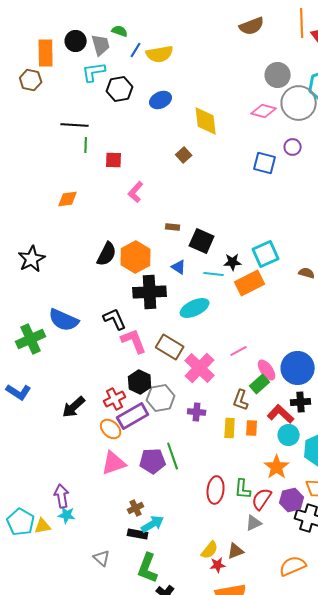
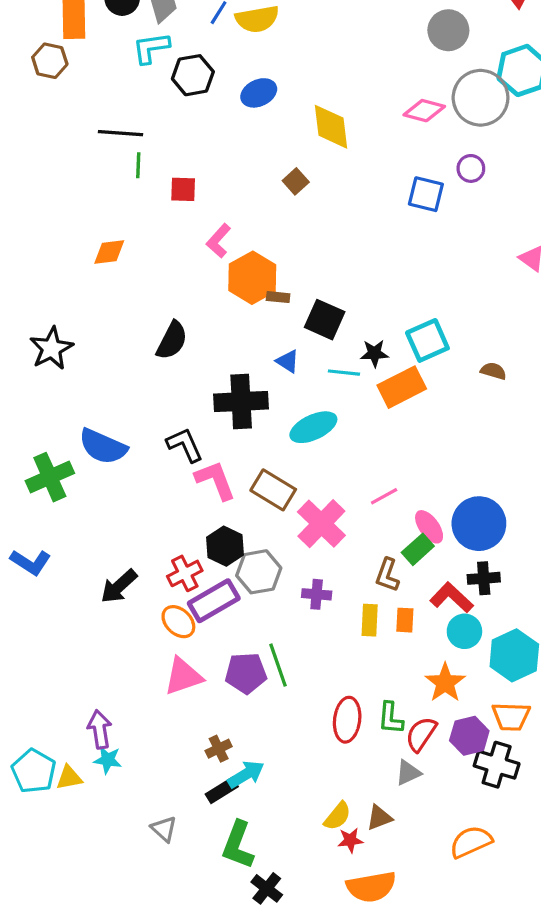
gray circle: (278, 75) -> (448, 30), moved
orange hexagon: (136, 257) -> (252, 278), moved
black rectangle: (138, 534) -> (222, 790), turned -42

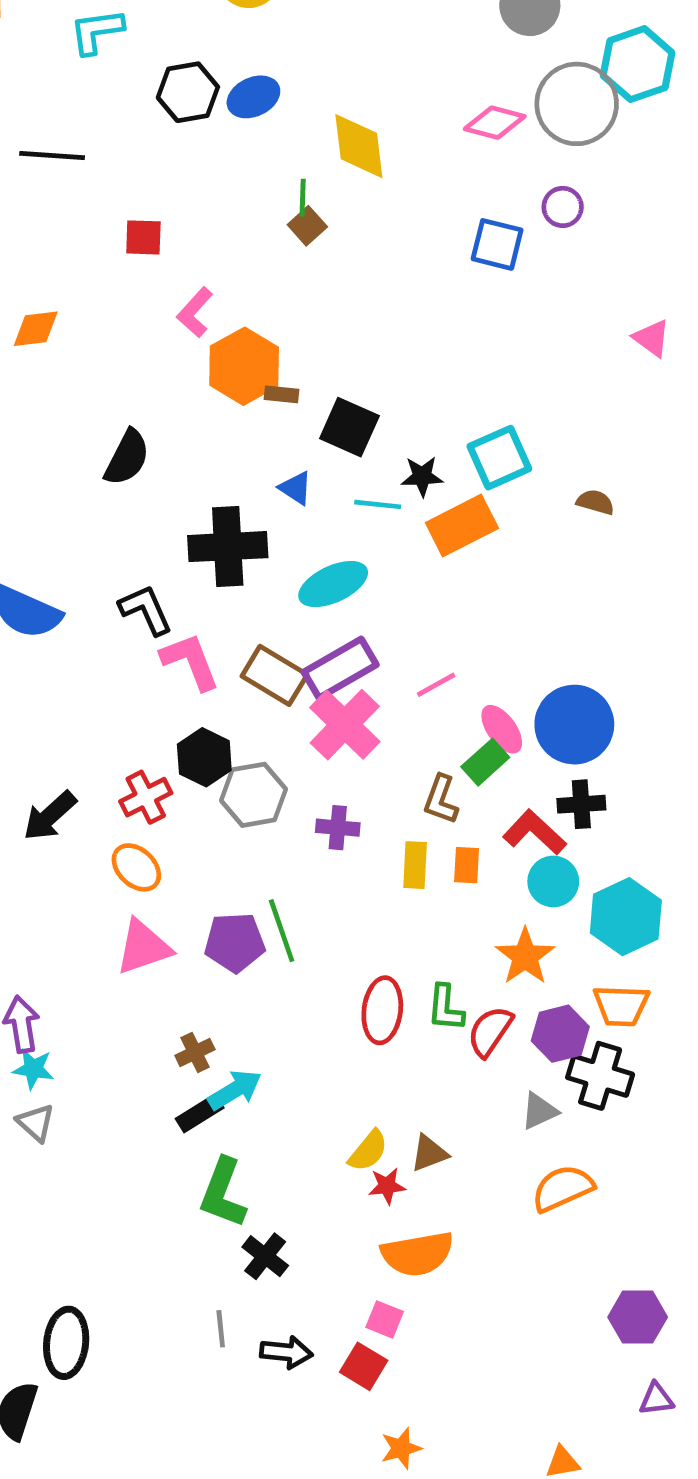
black hexagon: (193, 75) -> (188, 92), moved
green line: (138, 165) -> (303, 198), moved
purple rectangle: (214, 601) -> (340, 668), moved
gray triangle: (408, 773) -> (539, 1111), moved
gray triangle: (164, 829) -> (36, 1123), moved

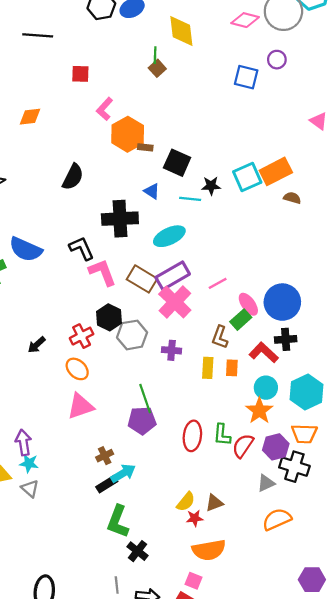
orange rectangle: (462, 525) -> (276, 171), moved
black arrow: (50, 816) -> (37, 345), size x0.7
cyan circle: (553, 881) -> (266, 388), moved
purple pentagon: (235, 942) -> (142, 421), moved

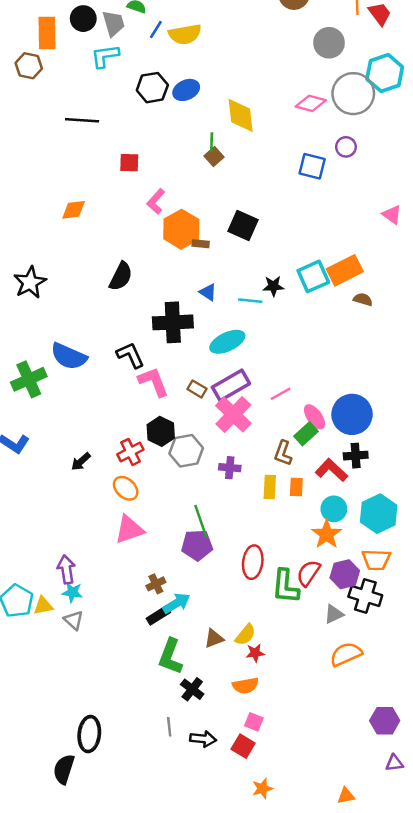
black square: (177, 163) -> (243, 226), moved
brown rectangle: (142, 279) -> (197, 389), size x0.6
green L-shape: (222, 435) -> (285, 586), moved, size x1.4
brown triangle: (214, 503) -> (214, 638), moved
orange semicircle: (209, 550) -> (245, 686), moved, size x0.7

